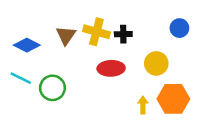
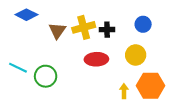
blue circle: (179, 28) -> (143, 24), moved
yellow cross: (96, 32) -> (84, 27), turned -30
blue diamond: (27, 45) -> (26, 15), moved

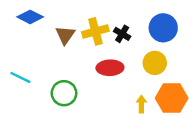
blue circle: (143, 24) -> (163, 28), size x1.5
black cross: (107, 30) -> (122, 34), turned 32
green circle: (46, 76) -> (64, 93), moved

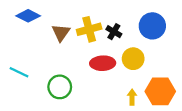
yellow circle: (155, 63) -> (133, 59), moved

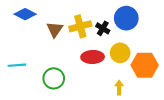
blue circle: (152, 26) -> (126, 18), moved
cyan line: (19, 72) -> (17, 65), turned -30
orange hexagon: (160, 91) -> (145, 65), moved

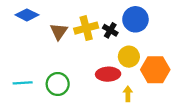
red ellipse: (93, 57) -> (108, 74), moved
cyan line: (17, 65) -> (23, 83), moved

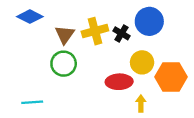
cyan line: (23, 83) -> (32, 102), moved
green circle: (58, 84) -> (64, 64), moved

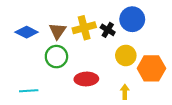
blue diamond: (30, 17) -> (27, 32), moved
red ellipse: (119, 82) -> (86, 79), moved

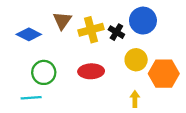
brown triangle: (58, 31) -> (62, 21), moved
green circle: (56, 57) -> (44, 72), moved
red ellipse: (86, 79) -> (91, 71), moved

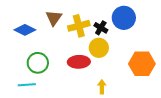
yellow circle: (136, 60) -> (99, 48), moved
yellow arrow: (135, 99) -> (102, 87), moved

